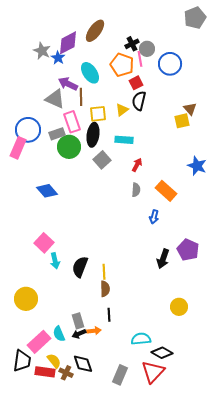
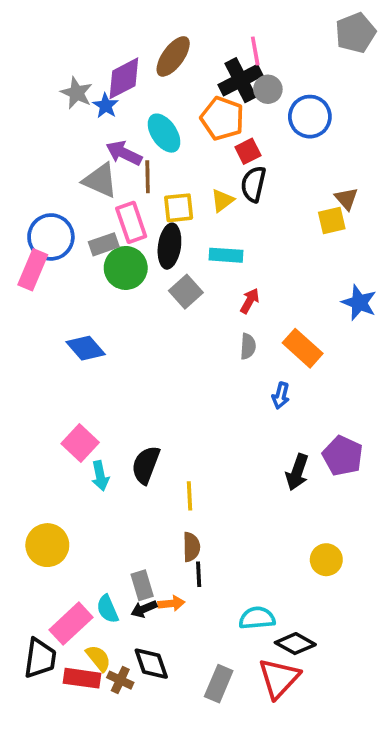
black cross: (132, 44) -> (241, 80), size x1.6
pink line: (140, 59) -> (255, 51), moved
black semicircle: (80, 267) -> (146, 465), moved
brown semicircle: (105, 289) -> (191, 547), moved

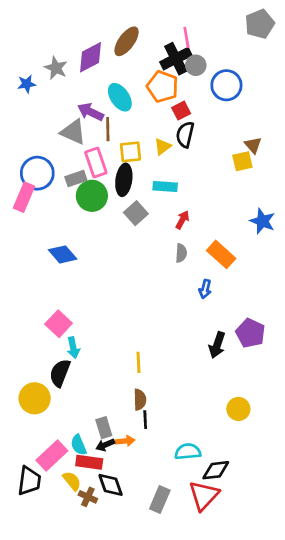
blue star: (106, 106) -> (27, 84), moved, turned 30
black semicircle: (146, 465) -> (60, 373), moved
black diamond: (295, 644) -> (216, 470), turned -36
red rectangle: (82, 678) -> (89, 462), moved

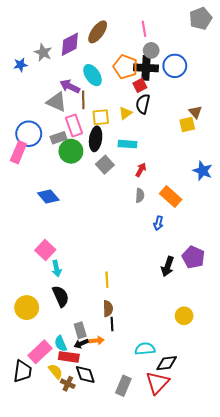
black cross: (176, 59) -> (146, 68), moved, turned 30
black semicircle: (60, 373) -> (61, 296), moved, turned 135

